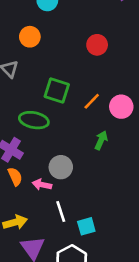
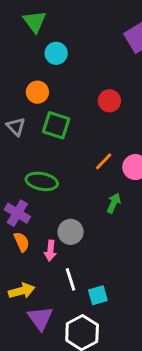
green square: (57, 91) -> (56, 125), moved
pink arrow: (42, 185) -> (50, 251), turned -96

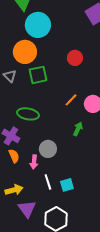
cyan circle: (56, 53) -> (38, 25), size x1.6
orange circle: (37, 92) -> (25, 52), size x1.5
green square: (56, 125) -> (38, 75), turned -30
cyan square: (98, 295) -> (67, 185), moved

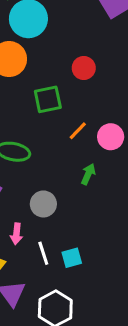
green square: (38, 75) -> (48, 99), moved
pink arrow: (34, 162) -> (16, 234), moved

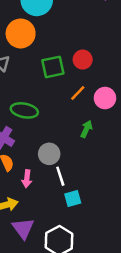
red circle: (84, 68) -> (83, 60), moved
white line: (43, 253) -> (60, 176), moved

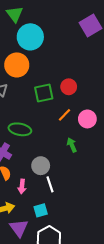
green arrow: (86, 129) -> (72, 145), turned -48
cyan square: (73, 199) -> (41, 210), moved

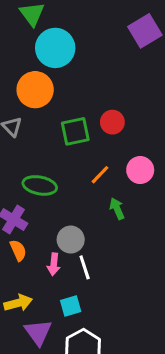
orange line: (65, 115) -> (100, 175), moved
pink arrow: (22, 186) -> (54, 264), moved

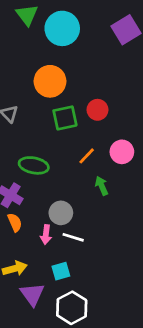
cyan circle: (55, 48) -> (62, 28), moved
orange circle: (35, 90) -> (50, 81), moved
white line: (85, 267) -> (73, 237), turned -55

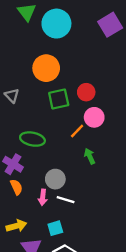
pink circle: (122, 152) -> (94, 117), moved

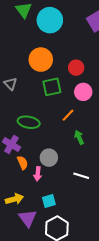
red circle: (86, 92) -> (76, 68), moved
pink circle: (94, 117) -> (83, 92), moved
orange semicircle: (16, 187) -> (23, 163), moved
white line: (66, 200) -> (81, 176), moved

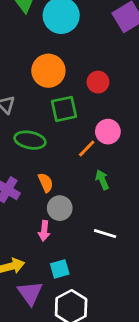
pink circle: (83, 92) -> (108, 132), moved
green ellipse: (29, 122) -> (30, 140), moved
orange semicircle: (23, 163) -> (46, 183), moved

